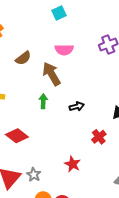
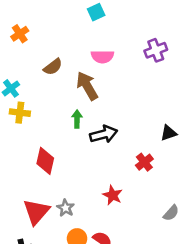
black arrow: (77, 106) -> (104, 134), moved, size x1.5
red diamond: (17, 136) -> (45, 161), turned 65

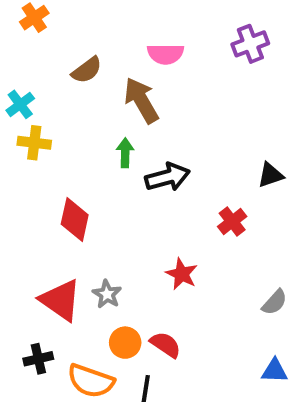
red triangle: (36, 212) -> (61, 300), turned -36

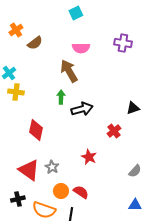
purple cross: (250, 44) -> (123, 43), turned 30
brown semicircle: (87, 70) -> (35, 43), moved

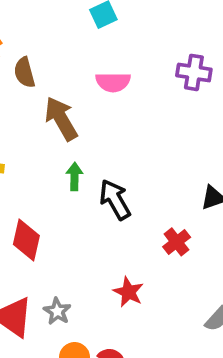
brown semicircle: (35, 43) -> (24, 72), turned 112
brown arrow: (69, 71) -> (61, 119), moved
black arrow: (82, 109) -> (115, 200), turned -105

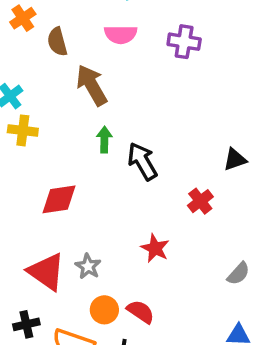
purple cross: (194, 72) -> (184, 42), moved
pink semicircle: (113, 82) -> (121, 34), moved
red diamond: (26, 240) -> (59, 199), turned 69

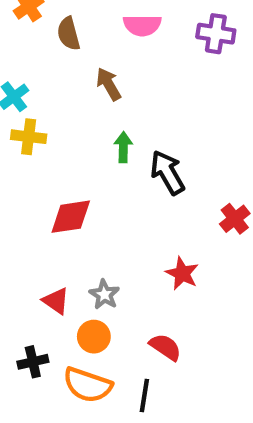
brown arrow: (92, 85) -> (109, 84), size x0.7
red triangle: (46, 272) -> (56, 301), size x0.6
orange circle: (104, 310) -> (94, 337), moved

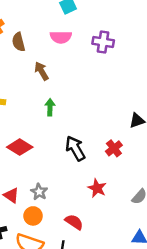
black arrow: (167, 172) -> (75, 148), moved
red diamond: (71, 217) -> (20, 147), turned 40
red star: (182, 273) -> (97, 188), moved

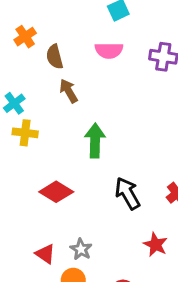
brown arrow: (41, 71) -> (69, 91), moved
green arrow: (50, 107) -> (95, 141), size x1.5

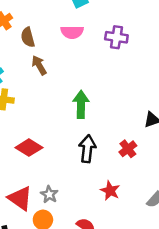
green arrow: (95, 141) -> (81, 104), moved
black arrow: (128, 193) -> (87, 149), turned 36
red triangle: (45, 254) -> (20, 198), size x1.5

